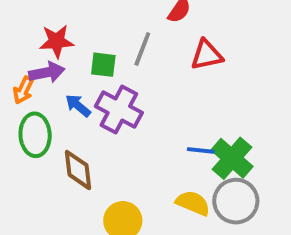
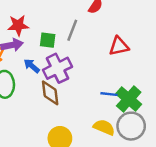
red triangle: (207, 55) -> (119, 46), moved
purple cross: (119, 109) -> (57, 68), turned 36
brown diamond: (78, 170) -> (50, 93), moved

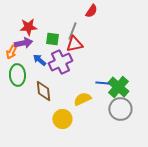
red triangle: (119, 46) -> (74, 44), moved
brown diamond: (50, 93) -> (43, 91), moved
yellow semicircle: (104, 127) -> (82, 99), moved, turned -48

